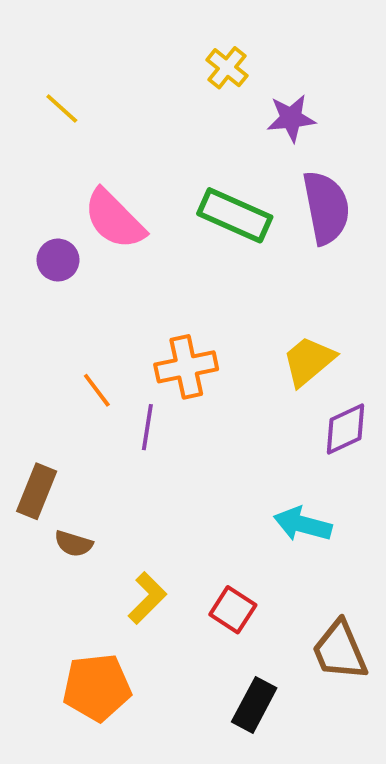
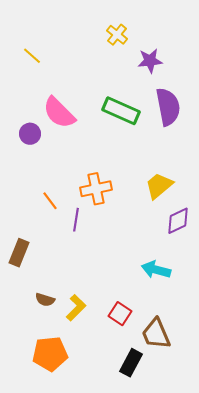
brown semicircle: (74, 544) -> (45, 300), moved
brown trapezoid: (340, 651) -> (156, 334), moved

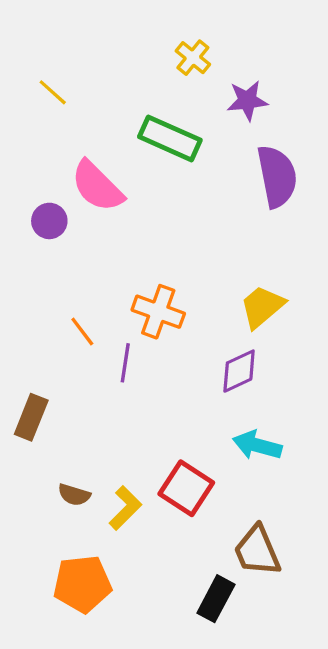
green rectangle: (121, 111) -> (170, 138), moved
orange cross: (96, 189) -> (158, 312), turned 32
purple diamond: (178, 221) -> (239, 371), moved
red square: (120, 314) -> (186, 488), moved, size x1.4

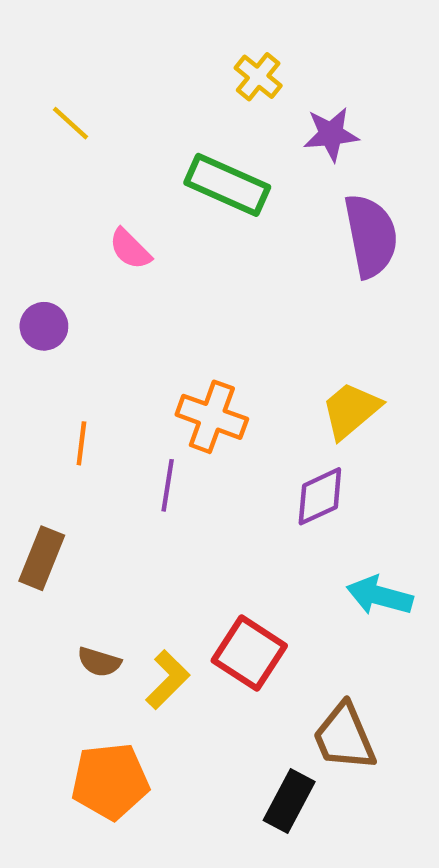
pink semicircle: (97, 186) -> (130, 249), size x0.6
purple circle: (49, 221) -> (44, 326), moved
orange line: (82, 331) -> (81, 443), moved, turned 44
cyan arrow: (257, 445) -> (380, 596), moved

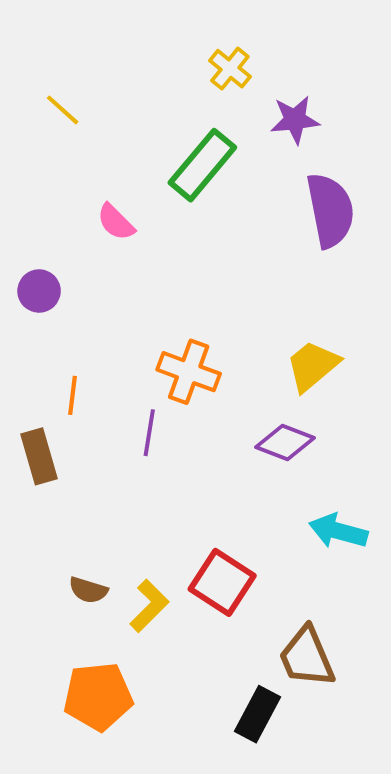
green rectangle: (227, 185) -> (202, 165), turned -74
purple diamond: (320, 496) -> (285, 443), turned 46
brown rectangle: (42, 558) -> (39, 456), moved, turned -38

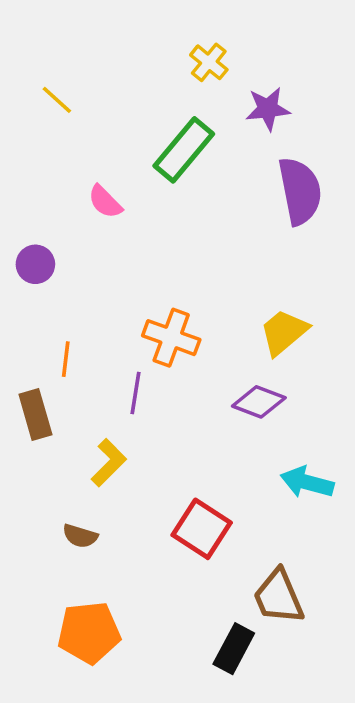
yellow L-shape: (149, 606) -> (109, 463), moved

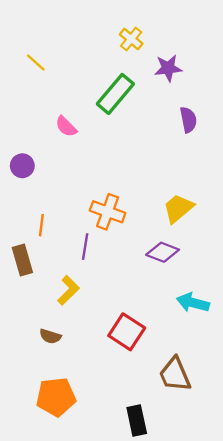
purple semicircle: (300, 191) -> (188, 120), size x0.6
black rectangle: (234, 649) -> (137, 420), moved, turned -40

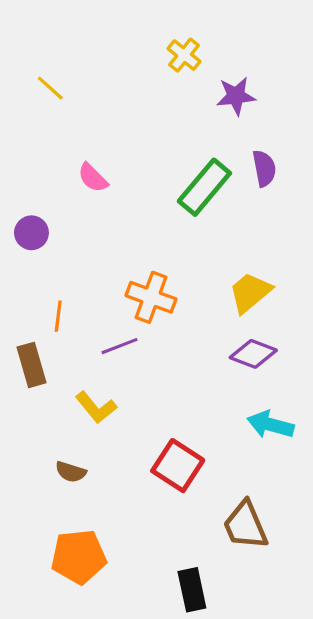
green rectangle: (115, 94) -> (204, 187), moved
purple line: (85, 247) -> (120, 346), turned 60
purple diamond: (163, 252) -> (253, 354), moved
yellow L-shape: (68, 290) -> (96, 407), turned 96

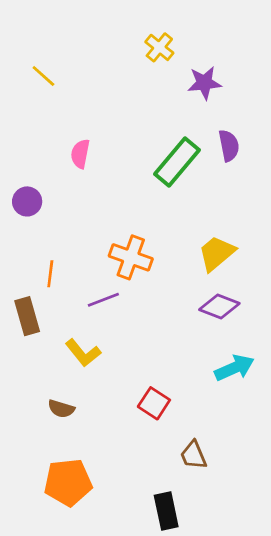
pink semicircle: (93, 178) -> (80, 154), turned 56
cyan arrow: (271, 425) -> (234, 368), turned 141
red square: (178, 466) -> (154, 403), size x0.7
brown trapezoid: (245, 525) -> (193, 455), moved, size x0.7

